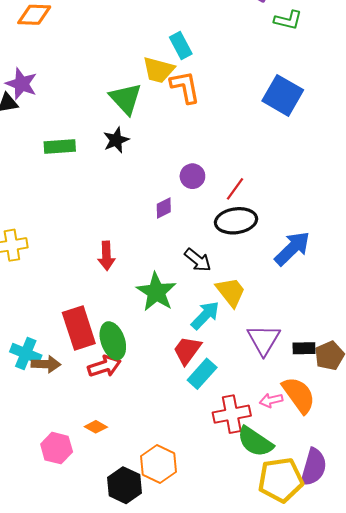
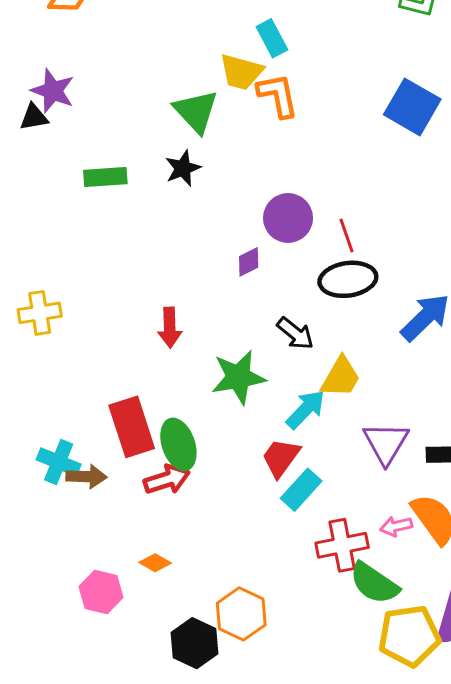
purple circle: (192, 176) -> (288, 218), size x1.4
red line: (235, 189) -> (346, 236), turned -55
green star: (156, 292) -> (238, 377), turned 30
yellow trapezoid: (231, 292) -> (341, 377), turned 68

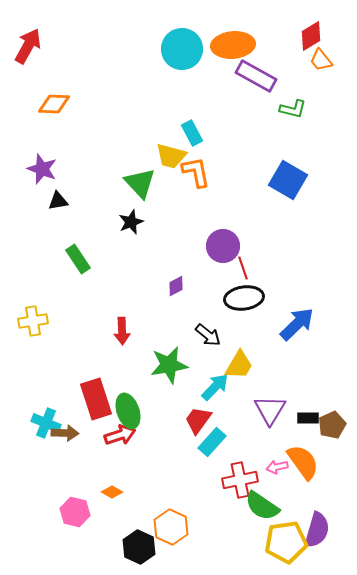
black triangle: (34, 117) -> (58, 201), moved
green rectangle: (105, 177) -> (78, 259), moved, turned 60
purple circle: (288, 218) -> (223, 246), moved

